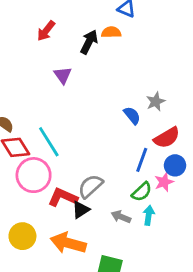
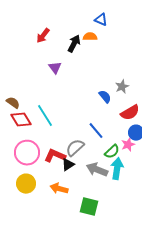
blue line: (142, 160) -> (96, 131), moved, turned -60
pink circle: (34, 175) -> (27, 153), moved
cyan arrow: (149, 215) -> (117, 169), size x1.5
gray arrow: (121, 217) -> (97, 170), size x1.5
orange arrow: (68, 243) -> (59, 189), size x0.7

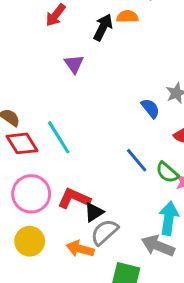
gray semicircle: (75, 148) -> (105, 232), moved
green semicircle: (112, 152) -> (167, 172), moved, turned 84
gray arrow: (97, 170) -> (158, 246), moved

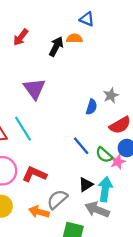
purple triangle: (74, 64) -> (34, 89), moved, size x1.5
blue semicircle: (150, 108) -> (91, 107), turned 56
black triangle: (94, 212) -> (86, 185), moved

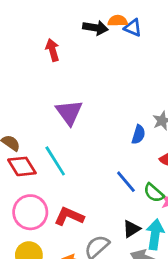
red arrow: (21, 37) -> (52, 50), turned 126
orange semicircle: (74, 38) -> (118, 21), moved
black arrow: (56, 46) -> (95, 28), moved, turned 72

